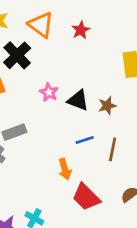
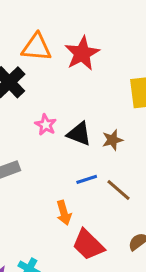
orange triangle: (41, 25) -> (37, 47), turned -32
red star: (81, 30) -> (82, 53), size x1.6
brown line: (113, 149) -> (119, 190), turned -60

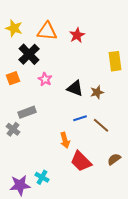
red star: (82, 53) -> (77, 35), size x0.7
pink star: (46, 125) -> (45, 79), moved

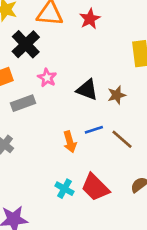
gray rectangle: (27, 112) -> (23, 103), moved
orange arrow: (65, 140) -> (70, 142), moved
cyan cross: (42, 177) -> (64, 189), moved

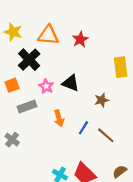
black triangle: (87, 90) -> (71, 83), moved
blue line: (94, 130) -> (83, 128), turned -40
orange arrow: (70, 142) -> (59, 118), moved

